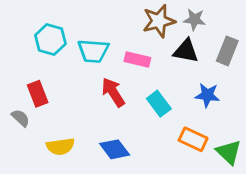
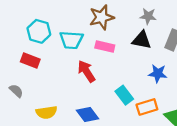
brown star: (159, 21) -> (102, 17), moved
red rectangle: (38, 94) -> (30, 61), moved, turned -48
cyan rectangle: (159, 104) -> (124, 95), moved
orange rectangle: (193, 139) -> (147, 107), turned -42

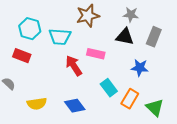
pink rectangle: (105, 46) -> (96, 54), moved
orange rectangle: (147, 107) -> (130, 99), turned -42

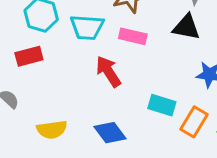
pink rectangle: (96, 54) -> (133, 36), moved
red rectangle: (22, 56) -> (29, 56), turned -36
cyan rectangle: (109, 88) -> (162, 105), turned -36

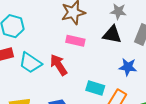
cyan trapezoid: (87, 27) -> (30, 63), moved, turned 30

